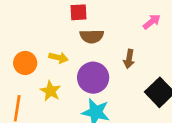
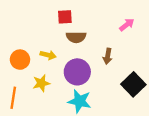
yellow star: (50, 91) -> (41, 83), turned 30

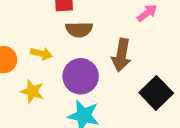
brown arrow: (108, 56) -> (121, 55), size x1.5
yellow star: (41, 83) -> (32, 91), turned 30

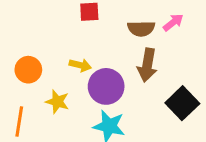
brown semicircle: (79, 29) -> (141, 29), moved
yellow arrow: (41, 54) -> (80, 65), moved

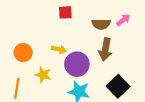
black square: (182, 103) -> (118, 86), moved

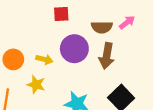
yellow arrow: (59, 49) -> (44, 59), moved
purple circle: (77, 64) -> (74, 49), moved

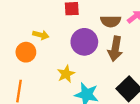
yellow arrow: (44, 59) -> (41, 35), moved
yellow star: (36, 85) -> (66, 74), moved, turned 30

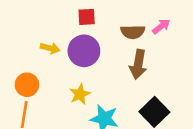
purple circle: (84, 42) -> (84, 51), moved
orange circle: (26, 52) -> (27, 85), moved

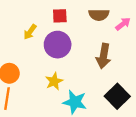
brown semicircle: (133, 32) -> (99, 15), moved
yellow arrow: (50, 48) -> (30, 32), moved, turned 112

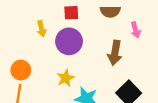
pink arrow: (123, 24) -> (136, 30), moved, turned 112
yellow arrow: (30, 32) -> (41, 29), turned -49

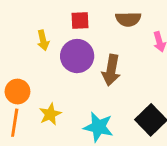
brown arrow: (115, 53) -> (111, 70), moved
yellow star: (66, 78) -> (50, 114), moved

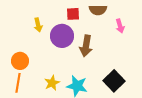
red square: (80, 21) -> (73, 14), moved
yellow star: (50, 114) -> (52, 83), moved

